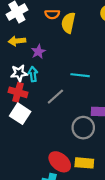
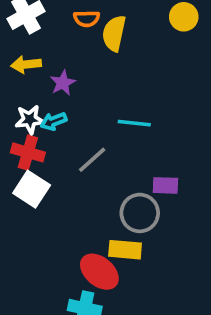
cyan arrow: (33, 74) -> (54, 121), turned -104
yellow rectangle: (84, 163) -> (125, 250), moved

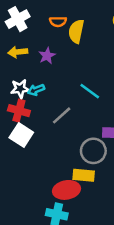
purple star: (63, 83) -> (47, 56), moved
cyan line: (134, 123) -> (90, 91), turned 30
red ellipse: (99, 272) -> (66, 190), turned -50

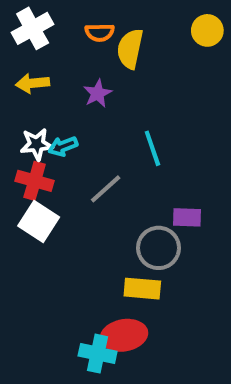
purple star: (47, 56) -> (98, 93), moved
cyan line: (90, 91) -> (152, 148), turned 35
red ellipse: (66, 190) -> (124, 335), moved

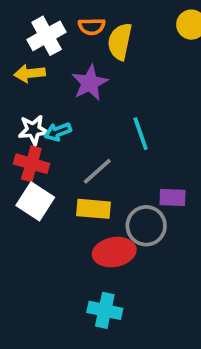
white cross: (33, 28) -> (47, 36), moved
purple star: (98, 93) -> (90, 83), size x1.4
yellow rectangle: (142, 289) -> (94, 209), moved
red ellipse: (124, 335) -> (114, 252), moved
cyan cross: (98, 354) -> (105, 310), moved

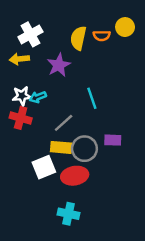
orange semicircle: (92, 26) -> (102, 36), moved
white square: (35, 201) -> (44, 167), moved, turned 35
gray circle: (146, 226) -> (84, 149), moved

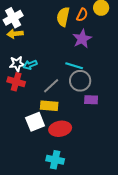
white cross: (30, 34) -> (13, 18), moved
orange semicircle: (102, 36) -> (82, 15), turned -64
purple star: (59, 65) -> (82, 39), moved
cyan line: (92, 98) -> (74, 66), turned -54
gray circle: (84, 149) -> (80, 81), moved

